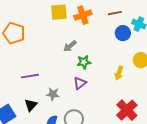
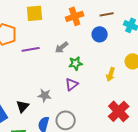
yellow square: (59, 12) -> (35, 13), moved
blue circle: (123, 33) -> (100, 34), moved
purple line: (30, 76) -> (31, 49), moved

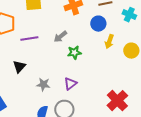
yellow arrow: (111, 74) -> (109, 42), moved
purple triangle: (72, 84) -> (70, 84), moved
black triangle: (23, 106) -> (19, 67), moved

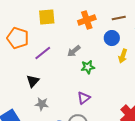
purple line: (29, 39) -> (43, 53), turned -30
gray star: (43, 85) -> (42, 104), moved

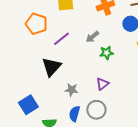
black triangle: (33, 81) -> (51, 67), size x1.5
gray star: (42, 104) -> (71, 90), moved

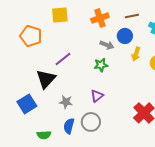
gray arrow: (92, 37) -> (107, 45), moved, turned -120
purple line: (61, 39) -> (63, 59), moved
blue square: (28, 105) -> (27, 104), moved

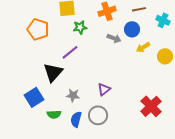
yellow arrow: (136, 54) -> (143, 47), turned 40
green star: (101, 65) -> (80, 27), moved
green semicircle: (44, 135) -> (54, 114), moved

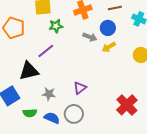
yellow arrow: (143, 47) -> (109, 47), moved
black triangle: (53, 72) -> (29, 71), turned 35
blue semicircle: (76, 119) -> (52, 118), turned 98

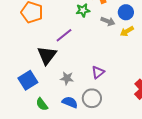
green star: (56, 26) -> (83, 10), moved
black triangle: (29, 71) -> (47, 55), turned -40
green semicircle: (30, 113) -> (42, 104), moved, turned 56

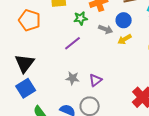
purple line: (64, 35) -> (73, 43), moved
black triangle: (47, 55) -> (25, 63), moved
gray star: (67, 78) -> (73, 78), moved

